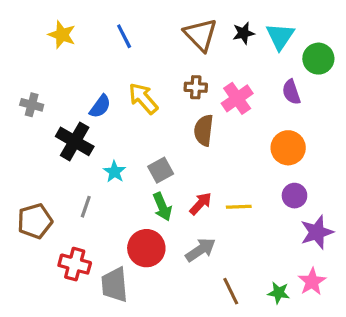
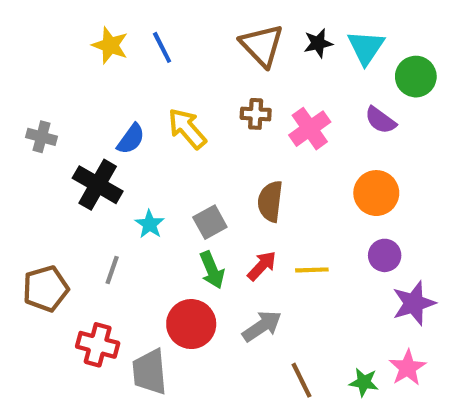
yellow star: (62, 35) -> (110, 45), moved
purple semicircle: (291, 92) -> (380, 120), turned -35
brown semicircle: (204, 130) -> (270, 201), moved

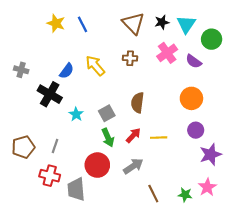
pink cross: (310, 129) -> (167, 53), moved
gray line: (112, 270) -> (55, 146), moved

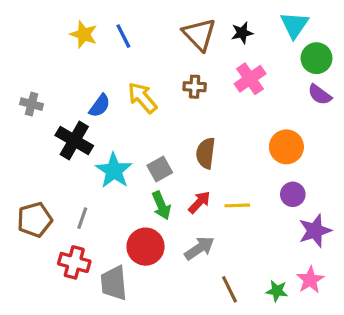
cyan triangle: (186, 24) -> (294, 25), moved
purple semicircle: (194, 61) -> (320, 95), moved
cyan star: (76, 114) -> (114, 171), size x1.6

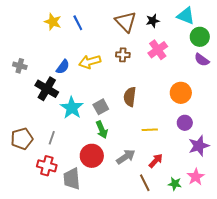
cyan triangle: (294, 25) -> (186, 16), turned -42
yellow arrow: (142, 98) -> (90, 62), turned -65
red arrow: (199, 202) -> (156, 161), moved

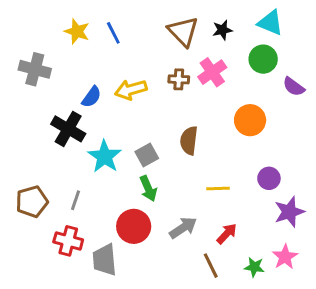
green circle: (200, 37) -> (263, 59), moved
pink cross: (158, 50) -> (212, 72), moved
gray cross: (20, 66) -> (35, 69), moved, size x1.5
orange circle: (181, 93) -> (250, 120), moved

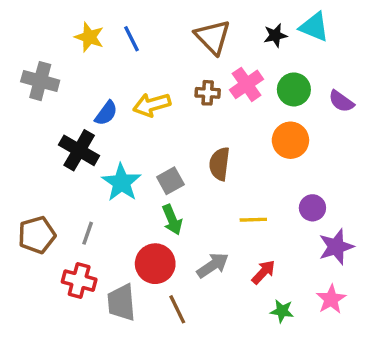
black star: (222, 30) -> (275, 35), moved
green circle: (263, 59) -> (294, 89), moved
brown line: (211, 266) -> (177, 309), moved
green star: (254, 267) -> (282, 311), moved

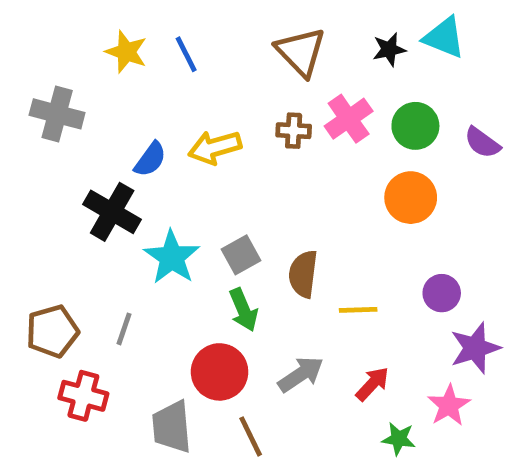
brown semicircle: (219, 164) -> (303, 274), moved
red cross: (79, 281) -> (83, 396), moved
pink star: (331, 299) -> (449, 405), moved

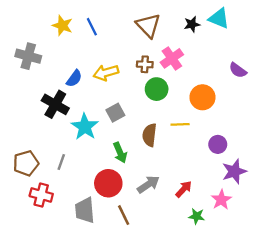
green circle: (415, 126) -> (157, 89), moved
gray square: (241, 255) -> (115, 113), moved
yellow line: (358, 310) -> (180, 124), moved

